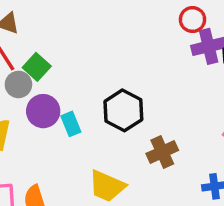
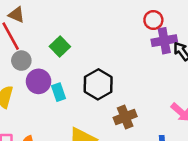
green square: (37, 67) -> (60, 46), moved

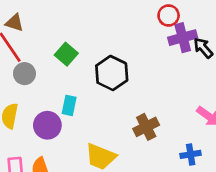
purple circle: (39, 81) -> (47, 125), moved
black hexagon: (98, 84) -> (112, 73), moved
cyan rectangle: (59, 92) -> (69, 105), turned 36

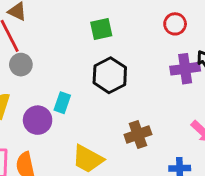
purple cross: (183, 38) -> (185, 69), moved
green square: (66, 54) -> (101, 29), moved, turned 30

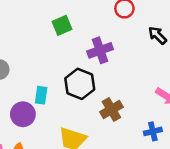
purple cross: (185, 69) -> (100, 50), moved
black hexagon: (110, 75) -> (80, 84), moved

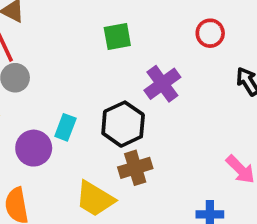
purple cross: (100, 50) -> (162, 84), turned -30
brown cross: (111, 110) -> (135, 168), moved

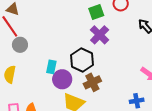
green square: (117, 37) -> (96, 12), moved
purple circle: (34, 148) -> (62, 79), moved

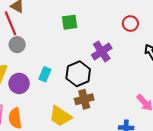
green square: (96, 12) -> (70, 22), moved
purple circle: (62, 79) -> (19, 83), moved

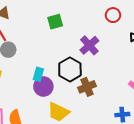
purple circle: (19, 83) -> (43, 86), moved
brown cross: (84, 99) -> (87, 87), moved

